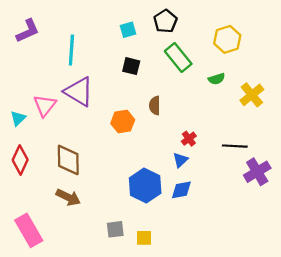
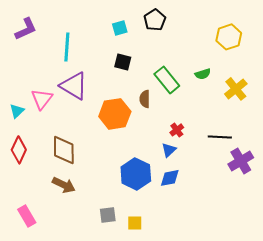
yellow hexagon: (227, 39) -> (229, 37), moved
green rectangle: (178, 57) -> (167, 80), moved
orange hexagon: (123, 122) -> (115, 114), size x1.4
pink rectangle: (29, 230) -> (27, 216), size x0.7

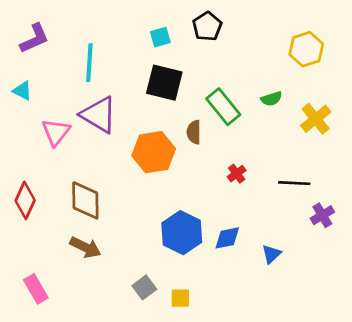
black square: (123, 62) -> (164, 83), size x1.6
cyan triangle: (17, 111) -> (22, 91), moved, turned -49
blue triangle: (169, 150) -> (271, 254), moved
purple cross: (241, 161) -> (322, 215), size x0.7
gray square: (108, 215) -> (144, 287), turned -30

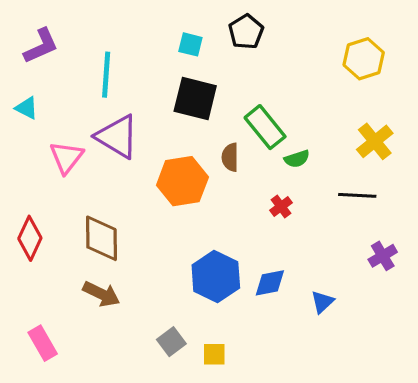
cyan square: (160, 37) -> (190, 44), turned 30
green semicircle: (271, 99) -> (297, 159), moved
black line: (294, 183) -> (357, 195), moved

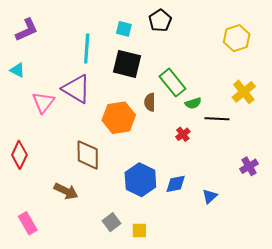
cyan line: (106, 75) -> (87, 48), moved
black line: (357, 195) -> (217, 119), moved
brown diamond: (101, 238) -> (88, 155), moved

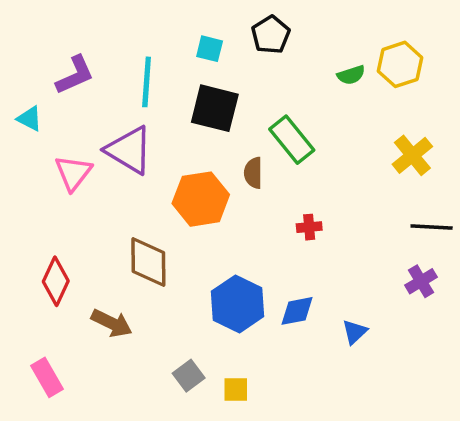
purple L-shape: (27, 30) -> (75, 75), moved
green semicircle: (193, 103) -> (351, 75), moved
black line: (217, 119) -> (432, 227), moved
red cross: (183, 134) -> (309, 227), turned 32
red diamond: (19, 155) -> (56, 281), moved

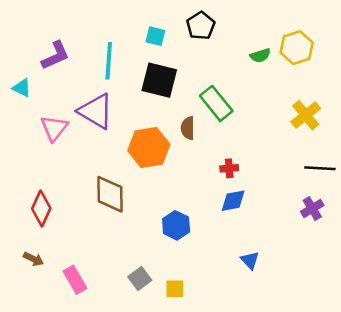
blue hexagon: (238, 304) -> (176, 225), size x0.7
blue diamond: (297, 311) -> (233, 201), moved
brown arrow: (112, 323) -> (33, 259), moved, size x0.7
blue triangle: (355, 332) -> (250, 260), moved, turned -30
pink rectangle: (47, 377) -> (75, 280), moved

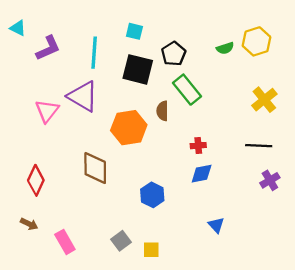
black pentagon: (201, 26) -> (174, 54), moved
cyan triangle: (22, 88) -> (18, 28), moved
black line: (320, 168) -> (259, 146), moved

